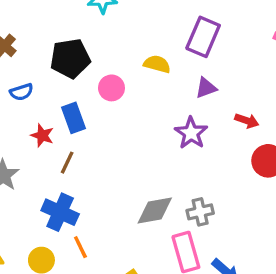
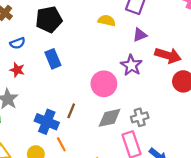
pink circle: (111, 88) -> (104, 84), moved, size x1.5
red arrow: (247, 121) -> (168, 55), size x1.6
red star: (42, 135) -> (17, 70), moved
brown line: (67, 163) -> (71, 111), moved

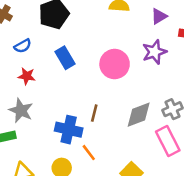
purple star: (131, 65) -> (154, 52), turned 30
pink circle: (104, 84) -> (115, 64), moved

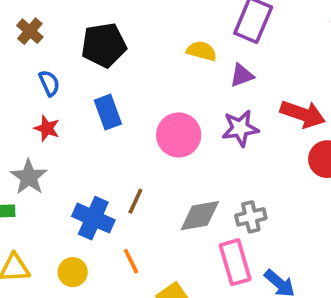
purple triangle: (159, 16) -> (242, 75), moved
blue semicircle: (23, 46) -> (49, 83), turned -96
orange line: (89, 153) -> (131, 261), moved

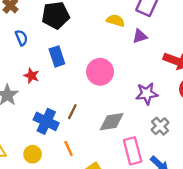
red star: (47, 128) -> (31, 76), moved
purple star: (240, 128) -> (147, 94), moved
gray cross: (251, 217) -> (160, 126), moved, turned -30

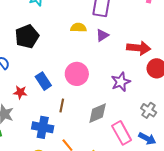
blue rectangle: (57, 56) -> (43, 81), moved
brown line: (72, 112) -> (62, 105), moved
gray cross: (160, 126) -> (149, 110), moved

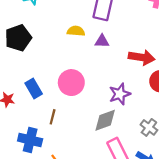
purple triangle: (102, 35) -> (102, 41), turned 32
gray diamond: (98, 113) -> (105, 120), moved

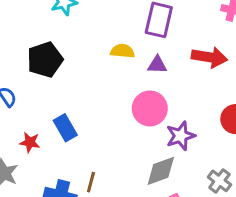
red arrow: (142, 57) -> (209, 57), moved
pink circle: (71, 83) -> (150, 108), moved
brown line: (53, 117) -> (91, 182), moved

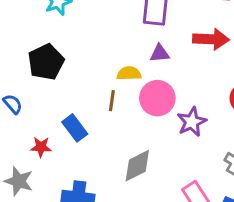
yellow semicircle: (122, 51) -> (129, 73), moved
gray diamond: (161, 171) -> (137, 166), moved
brown line: (91, 182) -> (112, 101), moved

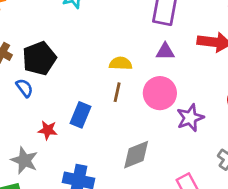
black pentagon: (46, 62) -> (39, 58), moved
yellow semicircle: (129, 73) -> (121, 63), moved
blue rectangle: (75, 128) -> (81, 115), turned 55

